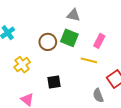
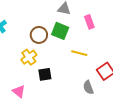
pink rectangle: (99, 41) -> (89, 22), moved, turned -48
yellow cross: (22, 65) -> (29, 57), moved

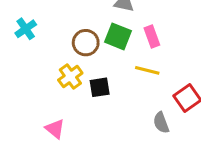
pink rectangle: (89, 22) -> (152, 36), moved
black square: (45, 74) -> (100, 87), moved

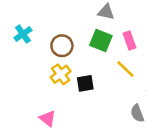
brown circle: (86, 43) -> (62, 46), moved
yellow line: (147, 70) -> (126, 69), turned 30

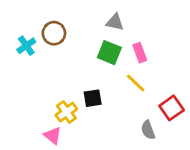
brown circle: (62, 46) -> (54, 33), moved
yellow cross: (61, 74) -> (66, 112), moved

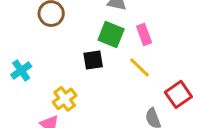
cyan cross: (26, 46) -> (21, 70), moved
black square: (93, 98) -> (93, 60), moved

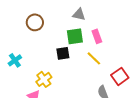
green square: (111, 35) -> (75, 36), turned -30

